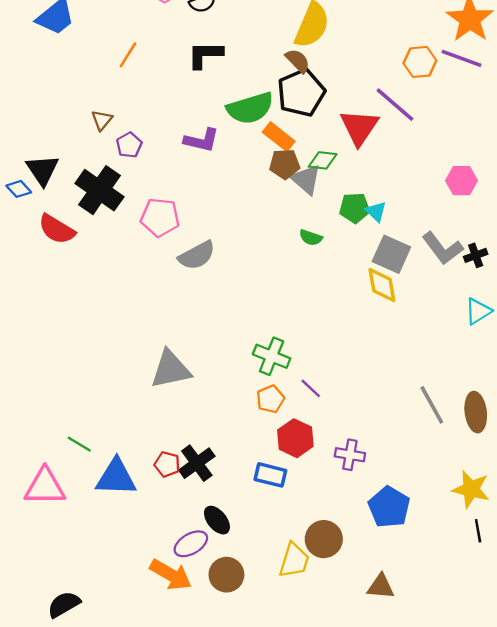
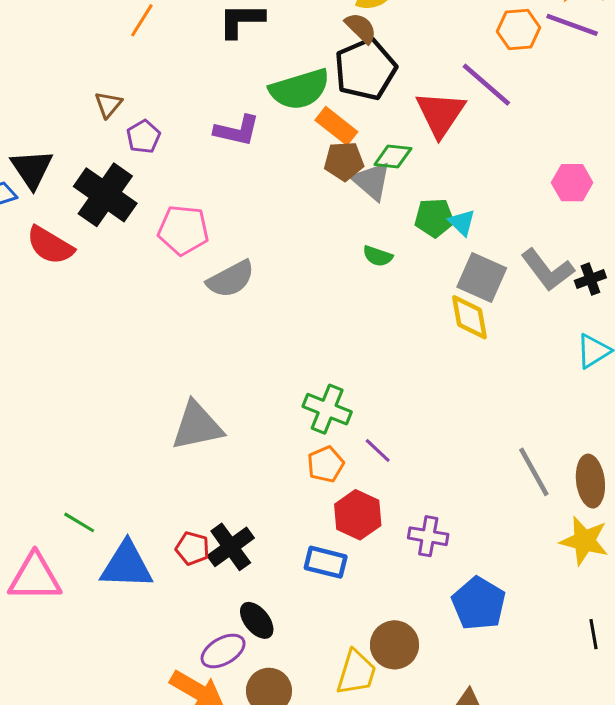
yellow star: (471, 489) -> (584, 541), moved

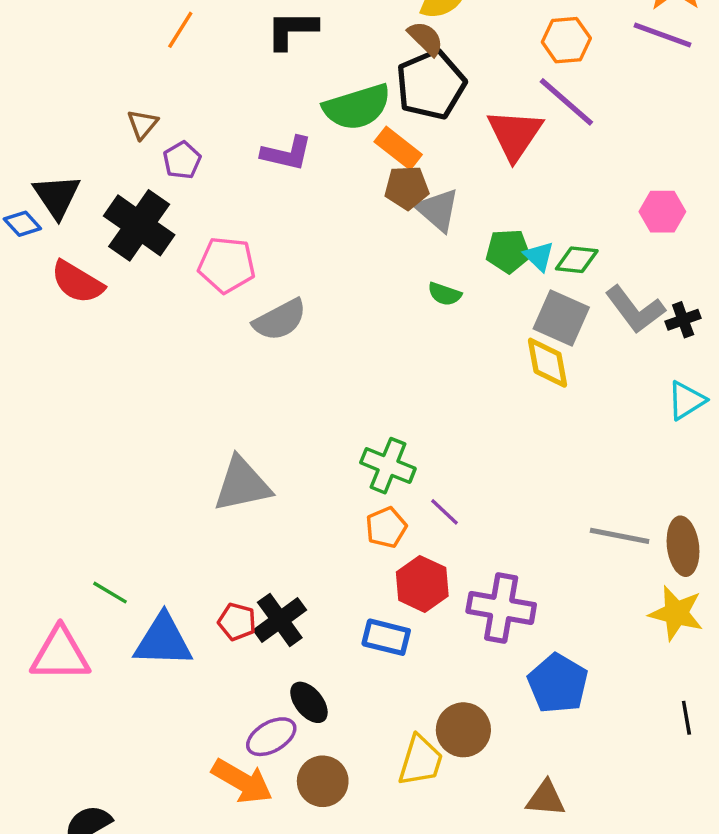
orange hexagon: (518, 30) -> (566, 40), moved
green diamond: (393, 157) -> (577, 260), moved
gray line: (534, 472) -> (620, 536), turned -50
purple cross: (428, 536) -> (501, 608), size x1.5

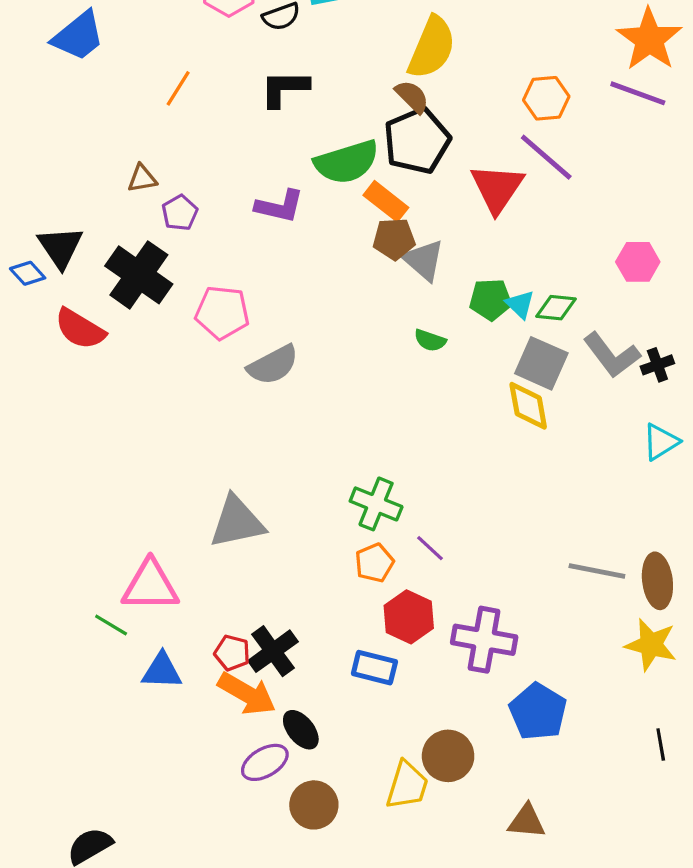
brown triangle: (143, 124) -> (142, 178), turned 40
blue triangle: (163, 641) -> (162, 671), size x0.7
pink triangle: (60, 654) -> (150, 586), moved
orange arrow: (242, 781) -> (247, 694), moved

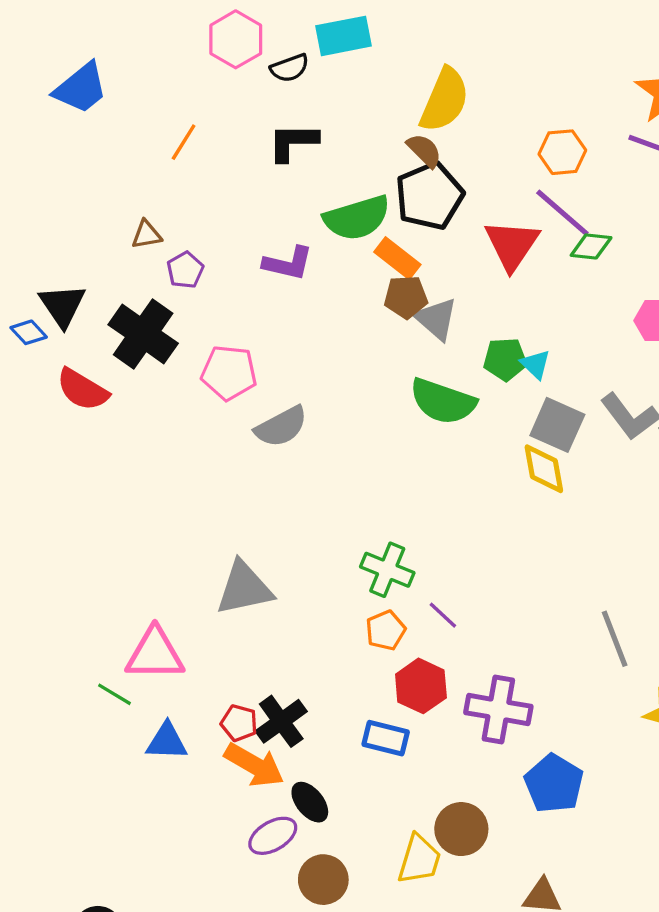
green diamond: (556, 308) -> (591, 246), moved
green semicircle: (430, 340) -> (443, 401), size x2.0
gray line: (597, 571) -> (615, 639), turned 58

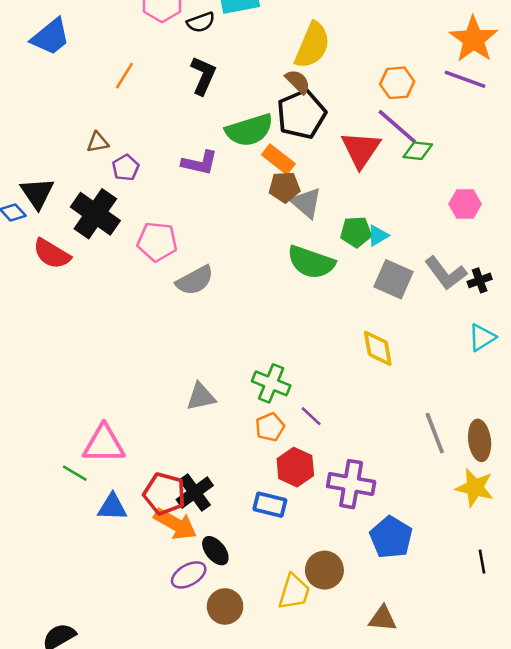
black L-shape: (293, 142) -> (203, 76), turned 114
cyan triangle: (535, 364) -> (378, 236), turned 45
yellow diamond: (544, 469) -> (378, 348), moved
gray triangle: (244, 588) -> (201, 397), moved, size x0.7
red pentagon: (239, 723) -> (164, 494), size x1.6

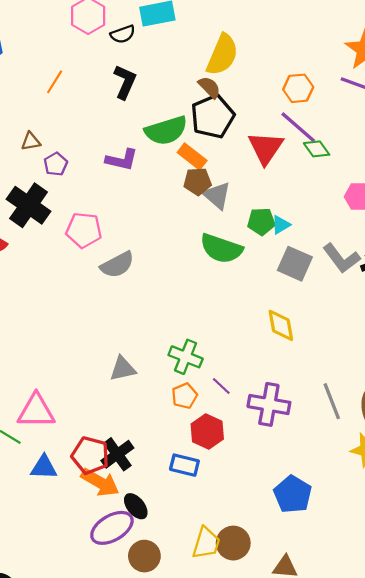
green diamond: (418, 151) -> (317, 149), turned 48
purple cross: (351, 484) -> (269, 404), moved
brown circle: (324, 570) -> (233, 543), moved
purple ellipse: (189, 575) -> (112, 528), size x1.4

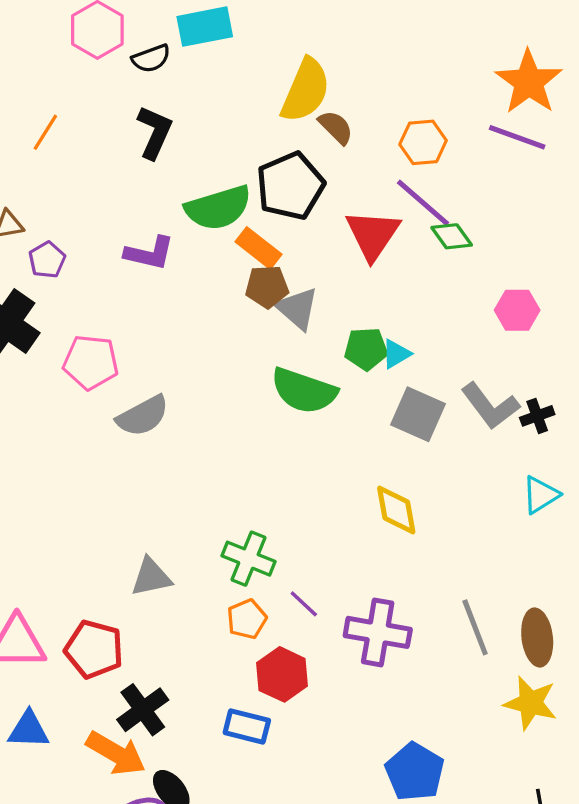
brown semicircle: (209, 87) -> (336, 127), moved
red pentagon: (90, 455) -> (94, 649), moved

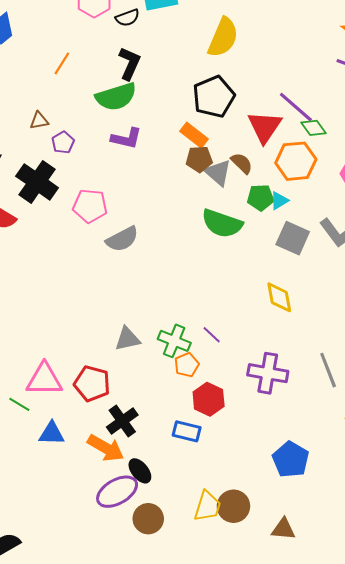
brown semicircle: (336, 127) -> (242, 163), moved
orange hexagon: (423, 142) -> (296, 161), moved, size x1.4
green semicircle: (218, 208) -> (116, 97), moved
green cross: (248, 559) -> (174, 341), moved
purple line: (304, 604) -> (212, 335), moved

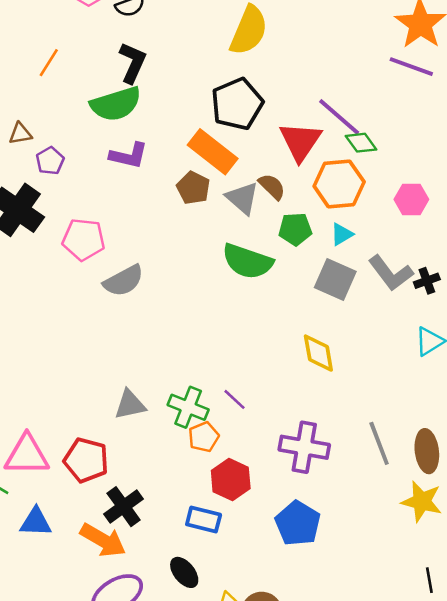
orange rectangle: (194, 135) -> (213, 152), size x1.4
brown pentagon: (199, 159) -> (193, 188), moved, turned 30
cyan triangle: (279, 201) -> (342, 234), moved
blue pentagon: (291, 459) -> (298, 523), moved
black ellipse: (140, 471) -> (184, 572), moved

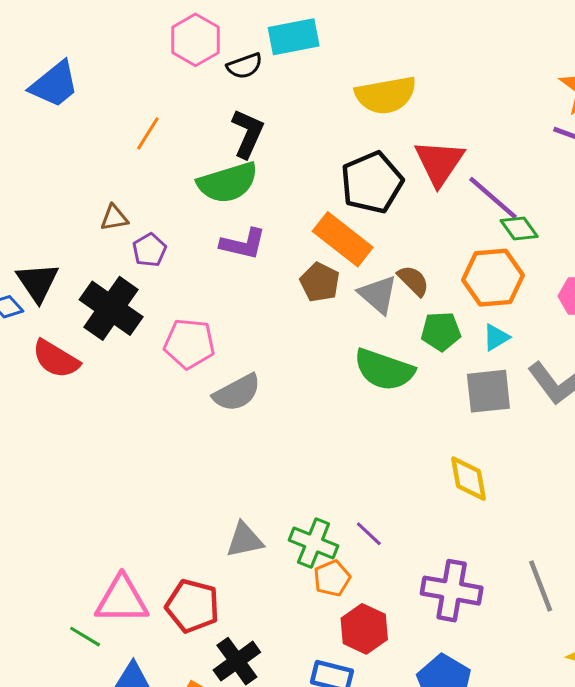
yellow semicircle: (249, 30) -> (386, 95), turned 57
red triangle: (300, 141) -> (439, 163), moved
gray square: (335, 279) -> (488, 391), turned -30

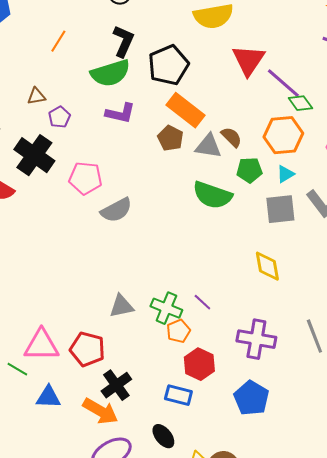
black pentagon: (372, 183) -> (168, 65), moved
gray triangle: (378, 295) -> (208, 146), turned -32

